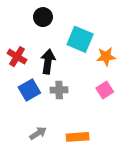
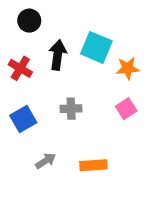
black circle: (43, 17) -> (29, 21), moved
black arrow: (48, 62) -> (58, 55), moved
blue square: (29, 90) -> (23, 119), moved

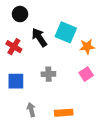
black arrow: (58, 55) -> (39, 37), turned -42
blue square: (23, 119) -> (16, 81), turned 30
gray arrow: (46, 161) -> (31, 110), turned -72

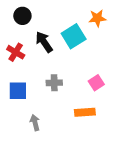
cyan square: (66, 32) -> (74, 36), turned 35
orange star: (87, 47) -> (97, 18), moved
orange rectangle: (64, 113) -> (85, 112), moved

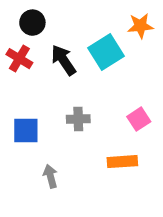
red cross: (16, 52) -> (19, 59), moved

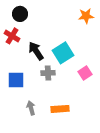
cyan square: (106, 52) -> (63, 53), moved
black arrow: (64, 60) -> (36, 51), moved
orange rectangle: (122, 162) -> (60, 109), moved

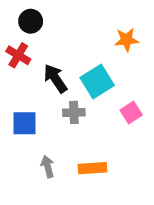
orange star: (86, 16) -> (126, 40), moved

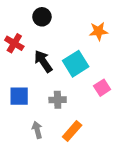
black circle: (31, 21) -> (42, 17), moved
gray cross: (74, 112) -> (58, 100), moved
orange rectangle: (92, 168) -> (72, 131), turned -45

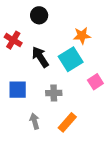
orange star: (98, 31) -> (82, 36), moved

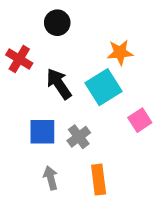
blue square: (18, 90) -> (42, 132), moved
gray cross: (54, 93) -> (79, 137), turned -35
orange rectangle: (67, 122) -> (99, 180), turned -48

